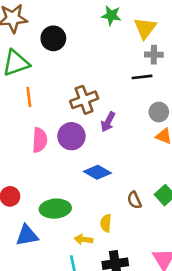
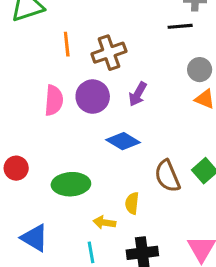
orange line: (29, 97) -> (67, 44), moved
purple arrow: (108, 122) -> (138, 94), moved
brown semicircle: (134, 200) -> (167, 176), size x1.5
blue triangle: (27, 235) -> (35, 238), moved, turned 40

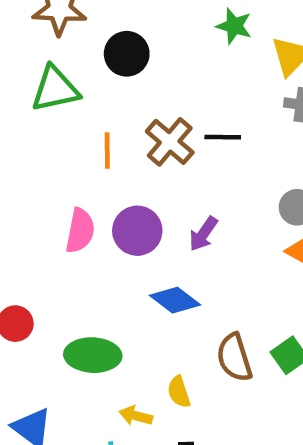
black line: (180, 26) -> (223, 137), moved
brown cross: (109, 53) -> (170, 142), moved, turned -36
yellow semicircle: (132, 203) -> (179, 392), turned -30

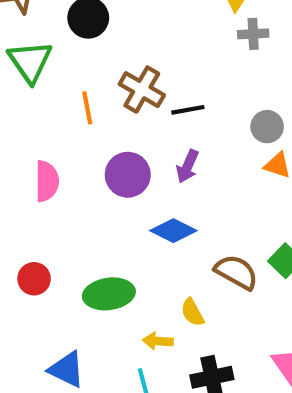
green triangle: (55, 89) -> (30, 62), turned -42
black line: (223, 137) -> (188, 110), moved
pink semicircle: (80, 231) -> (47, 181), moved
brown semicircle: (234, 358) -> (236, 272), turned 147

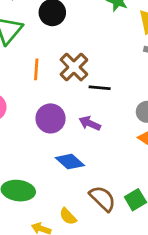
purple arrow: (188, 166) -> (90, 123), turned 75
yellow semicircle: (192, 312) -> (68, 216), turned -30

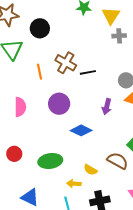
purple arrow: (90, 123) -> (107, 107), moved, turned -84
brown semicircle: (103, 199) -> (118, 161), moved

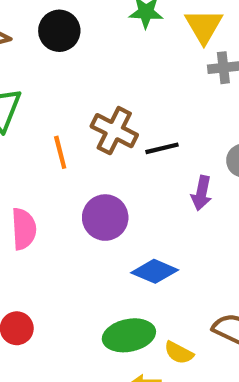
black circle: (40, 28) -> (59, 31), moved
purple arrow: (107, 107) -> (202, 193), moved
green ellipse: (50, 161) -> (129, 335), moved

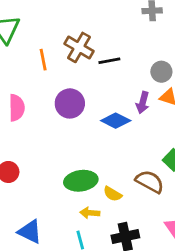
purple arrow: (202, 193) -> (143, 103), moved
blue diamond: (155, 271) -> (116, 121), moved

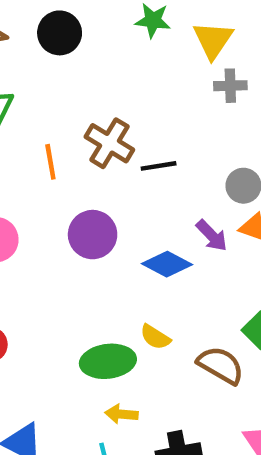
purple arrow: (143, 103) -> (212, 236), turned -60
yellow semicircle: (113, 194) -> (155, 337), moved

